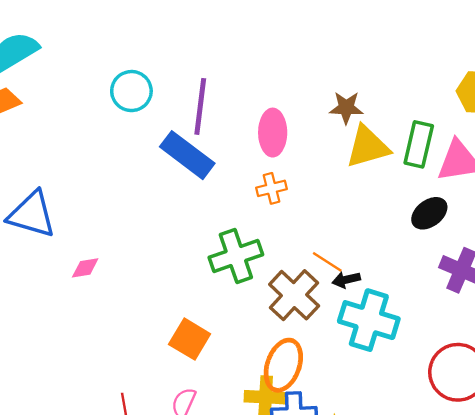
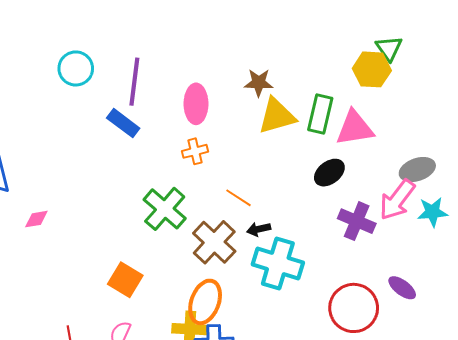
blue rectangle: (187, 155) -> (123, 123), size x0.7
green cross: (236, 256) -> (165, 209), turned -30
orange line: (327, 262) -> (238, 198), moved

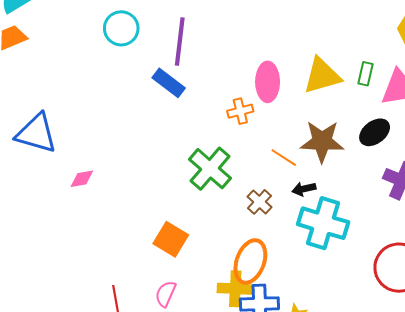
brown star: (259, 83) -> (322, 141), moved, size x1.5
pink ellipse: (196, 104) -> (268, 82), moved
green rectangle: (320, 114) -> (365, 74), size x0.6
brown cross: (214, 242) -> (259, 202), size x0.6

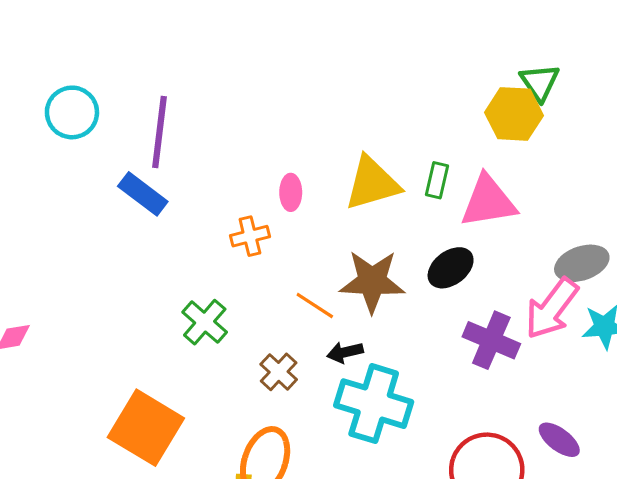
pink ellipse: (268, 82) -> (291, 192), size x0.6
green cross: (210, 169) -> (205, 322), size x0.7
orange square: (171, 239) -> (146, 428), size x1.4

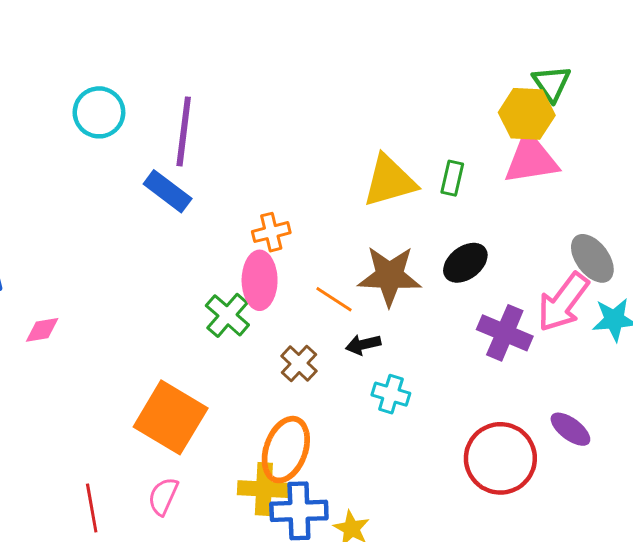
pink ellipse: (291, 192) -> (260, 280), moved, size x1.6
pink triangle: (488, 201) -> (531, 159), moved
gray ellipse: (582, 263) -> (592, 258), turned 72
cyan cross: (374, 404) -> (391, 394), size x0.5

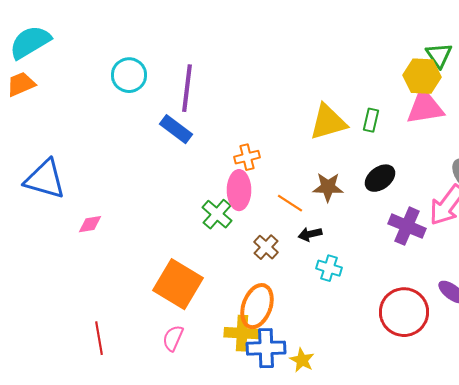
brown star: (389, 276) -> (328, 187), size x0.7
red line: (92, 508) -> (99, 338), moved

